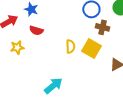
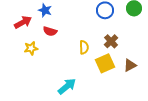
brown cross: (103, 27) -> (111, 41), moved, turned 32
yellow square: (91, 48) -> (105, 63), moved, turned 36

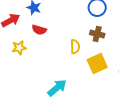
brown cross: (111, 41) -> (97, 34), moved, turned -32

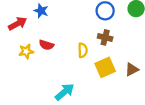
red semicircle: (39, 30) -> (46, 45), moved

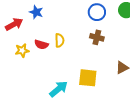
yellow semicircle: (83, 50) -> (60, 40), moved
yellow square: (105, 67) -> (88, 78), moved, turned 30

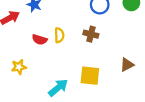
brown cross: (97, 37) -> (91, 34), moved
yellow star: (22, 51) -> (19, 67), moved

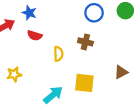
yellow semicircle: (59, 35) -> (58, 54), moved
red semicircle: (40, 40) -> (35, 35), moved

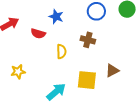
blue star: (29, 13) -> (56, 17), moved
brown triangle: (121, 72) -> (112, 71), moved

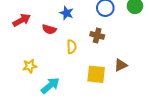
cyan arrow: (56, 92) -> (50, 86), moved

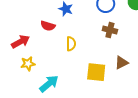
red arrow: (22, 20) -> (21, 42), moved
brown cross: (97, 35) -> (110, 30), moved

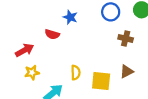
brown cross: (110, 30) -> (126, 38), moved
yellow semicircle: (71, 44) -> (76, 73), moved

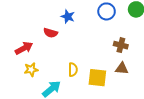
brown cross: (126, 38) -> (121, 45), moved
brown triangle: (127, 71) -> (122, 69), turned 32

